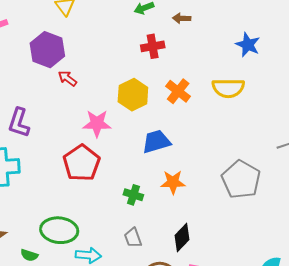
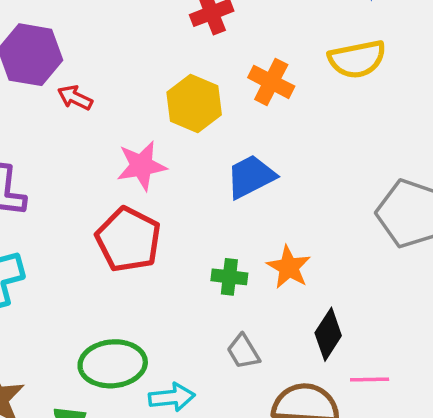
orange star: (173, 182) -> (289, 267), moved, turned -30

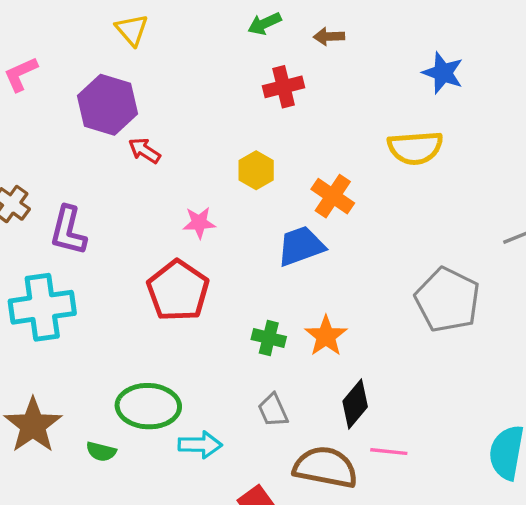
orange cross: (271, 82) -> (333, 196), moved
yellow hexagon: (194, 103) -> (256, 170), size x0.7
pink star: (141, 166) -> (199, 223), size x0.7

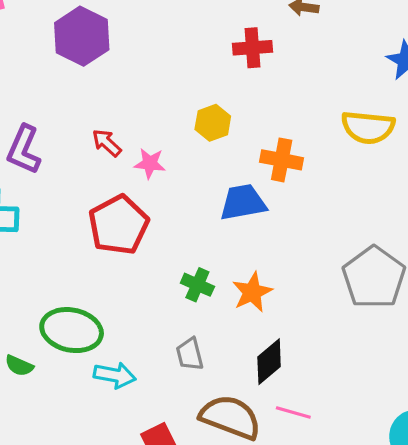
red arrow: (144, 151) -> (107, 143), moved
orange cross: (333, 196) -> (282, 160), turned -33

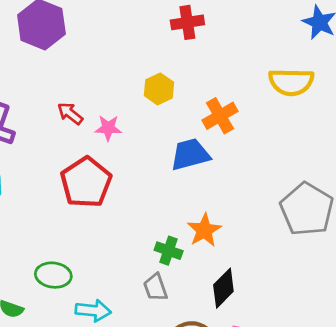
orange cross: (282, 160) -> (220, 116), turned -36
green cross: (197, 285) -> (169, 251), moved
green ellipse: (72, 330) -> (53, 275), size x0.7

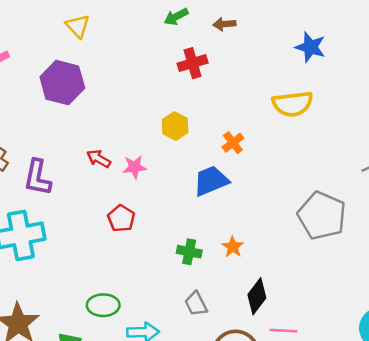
orange cross: (220, 116) -> (233, 143), size x0.7
red pentagon: (86, 182) -> (121, 218), size x0.6
orange star: (204, 230) -> (233, 247), size x0.7
green cross: (169, 251) -> (189, 252), moved

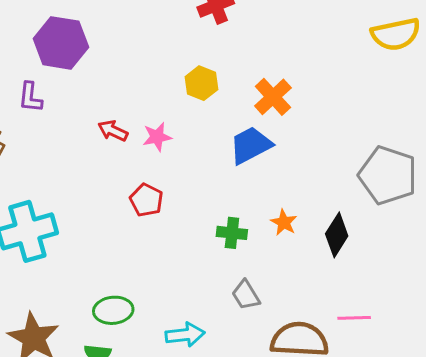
yellow semicircle: (293, 104) -> (396, 34), moved
orange cross: (233, 143) -> (273, 97), size x1.4
purple L-shape: (37, 178) -> (30, 97), moved, size x0.7
black diamond: (257, 296) -> (337, 235), moved
green ellipse: (103, 305) -> (113, 310), moved

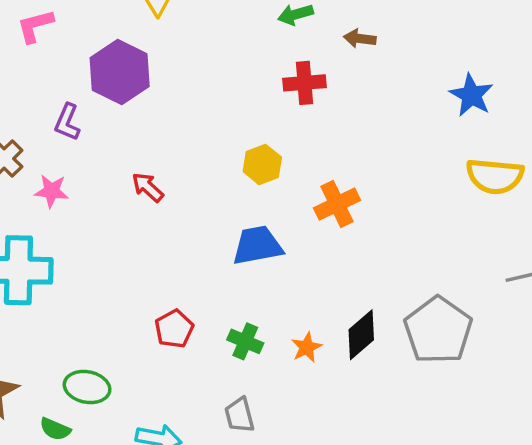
pink star: (157, 137) -> (52, 191), moved
blue trapezoid: (251, 145) -> (257, 245), moved
red pentagon: (146, 200) -> (174, 329), moved
black diamond: (337, 235) -> (361, 335), moved

